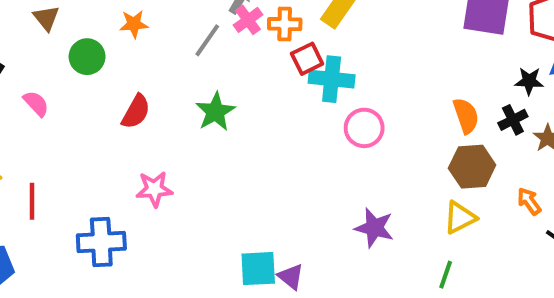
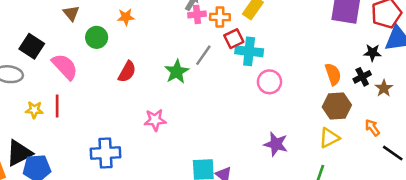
pink cross: (248, 20) -> (197, 14), turned 30
gray line: (207, 40) -> (203, 55), moved
pink semicircle: (36, 103) -> (65, 67), size x1.6
pink star: (154, 189) -> (155, 120), moved
red line: (32, 201) -> (57, 106), moved

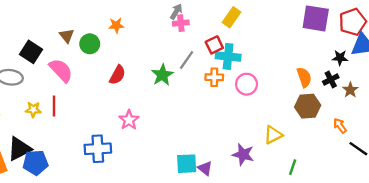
brown triangle: (71, 13) -> (67, 36), moved
orange cross: (220, 17) -> (214, 77), moved
pink star: (155, 120) -> (129, 120), moved, turned -30
yellow triangle: (329, 138) -> (273, 135), moved
purple star: (276, 144) -> (243, 154), moved

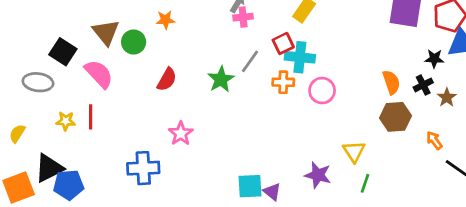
brown triangle: (67, 36) -> (106, 32), size x1.5
yellow triangle: (273, 135) -> (354, 151), turned -36
green line: (293, 167) -> (365, 183), moved

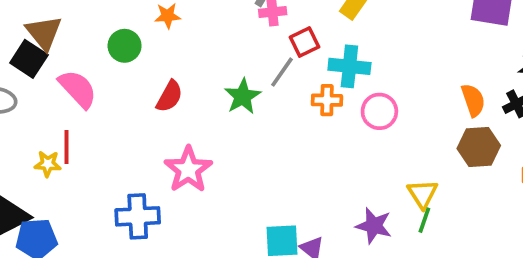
brown triangle: (106, 32) -> (44, 33), moved
red square: (283, 43) -> (304, 42), moved
yellow star: (66, 121) -> (48, 164), moved
pink star: (181, 133) -> (188, 169), size x1.4
green line: (365, 183) -> (424, 220), moved

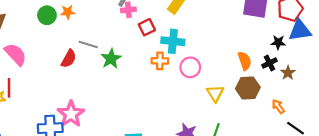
green circle: (125, 46) -> (47, 15), moved
gray line: (282, 72) -> (88, 45), moved, turned 72
pink star: (188, 169) -> (71, 114), moved
yellow triangle: (423, 194) -> (215, 93), moved

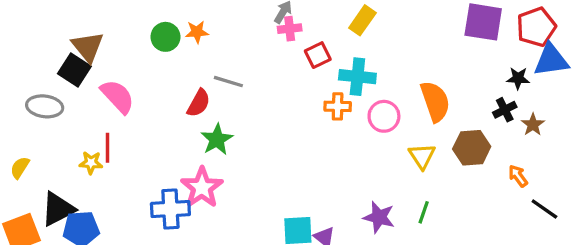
green star: (111, 59) -> (217, 139), moved
orange semicircle: (245, 61) -> (435, 101), moved, size x1.4

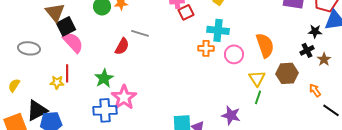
red square: (318, 55) -> (186, 12), moved
black square: (74, 70) -> (66, 26), moved, turned 30
green star: (217, 139) -> (104, 78), moved
green line: (424, 212) -> (258, 97), moved

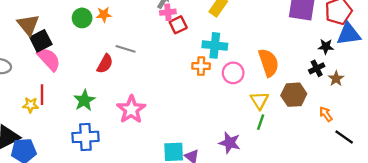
pink star: (124, 97) -> (131, 110), moved

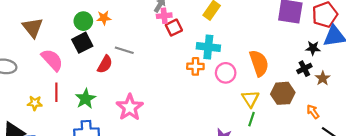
black square: (41, 41) -> (82, 43), moved
red line: (42, 95) -> (56, 92), moved

